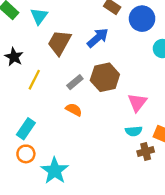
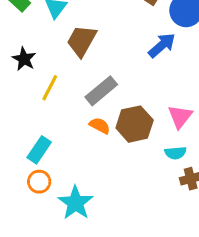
blue arrow: (98, 38) -> (162, 45), moved
brown hexagon: (105, 77) -> (135, 124), moved
gray rectangle: (75, 82) -> (101, 91), size x1.5

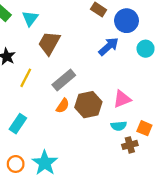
pink triangle: (180, 117) -> (122, 99), turned 30
orange semicircle: (100, 126) -> (63, 106), turned 96
orange circle: (39, 182) -> (16, 164), moved

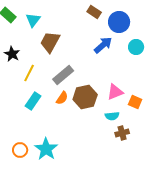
cyan rectangle: (18, 124) -> (33, 101), moved
orange square: (144, 128) -> (135, 102), moved

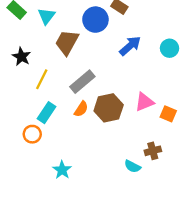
blue circle: (119, 22) -> (95, 20), moved
cyan semicircle: (112, 116) -> (132, 166), moved, turned 32
cyan star: (46, 149) -> (62, 170), size x0.7
orange circle: (20, 150) -> (32, 134), moved

